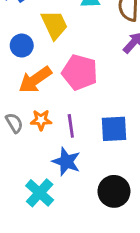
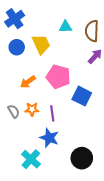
blue circle: (22, 46) -> (17, 47), moved
orange arrow: (35, 80) -> (28, 82), size x0.7
blue square: (114, 129) -> (82, 96), moved, turned 30

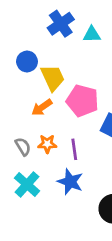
blue cross: (15, 19) -> (61, 24), moved
yellow trapezoid: (41, 44) -> (53, 78), moved
cyan cross: (31, 159) -> (27, 184), moved

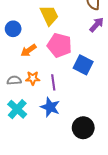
blue circle: (27, 62) -> (13, 29), moved
yellow trapezoid: (53, 78) -> (49, 15), moved
gray semicircle: (23, 147) -> (14, 80), turned -64

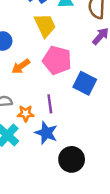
orange star: (33, 78) -> (26, 113), moved
black circle: (83, 128) -> (72, 159), moved

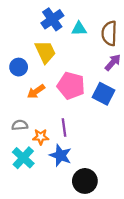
yellow trapezoid: (45, 25) -> (45, 52), moved
blue square: (85, 83) -> (103, 94), moved

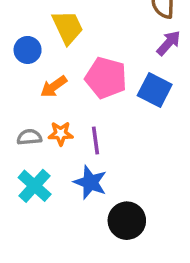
orange star: (41, 137) -> (61, 134), moved

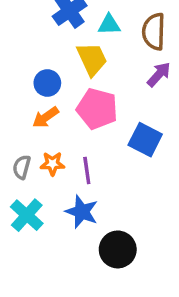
yellow trapezoid: (68, 27) -> (92, 59), moved
blue circle: (28, 50) -> (47, 83), moved
blue square: (155, 90) -> (145, 140), moved
gray semicircle: (29, 137) -> (22, 167), turned -70

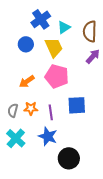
cyan triangle: (109, 25) -> (64, 27), turned -32
blue circle: (47, 83) -> (26, 44), moved
blue square: (145, 140) -> (77, 105), moved, turned -30

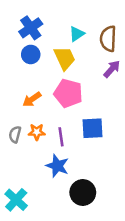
blue cross: (41, 19) -> (31, 28), moved
cyan cross: (16, 138) -> (16, 200), moved

